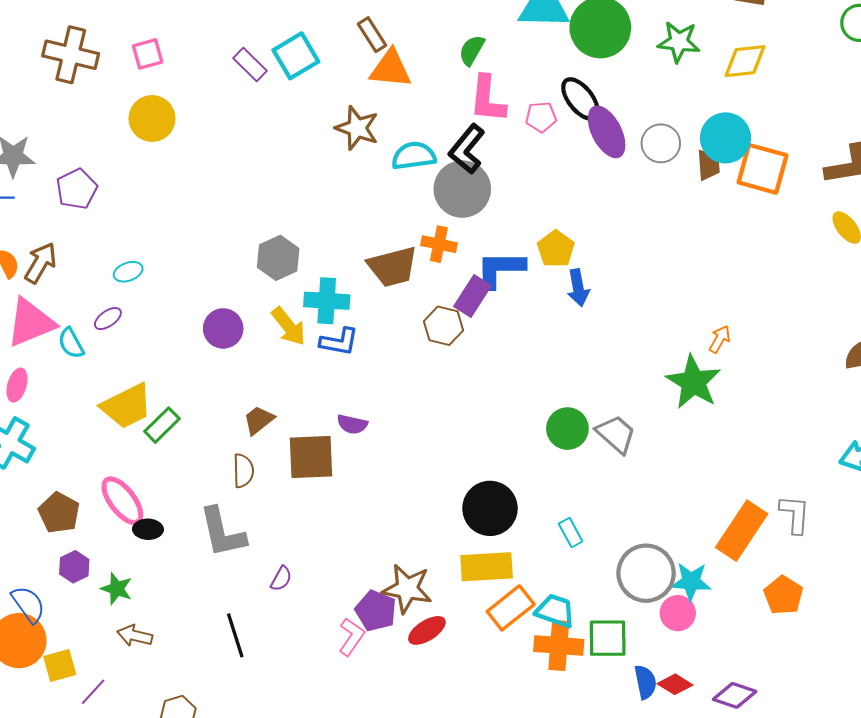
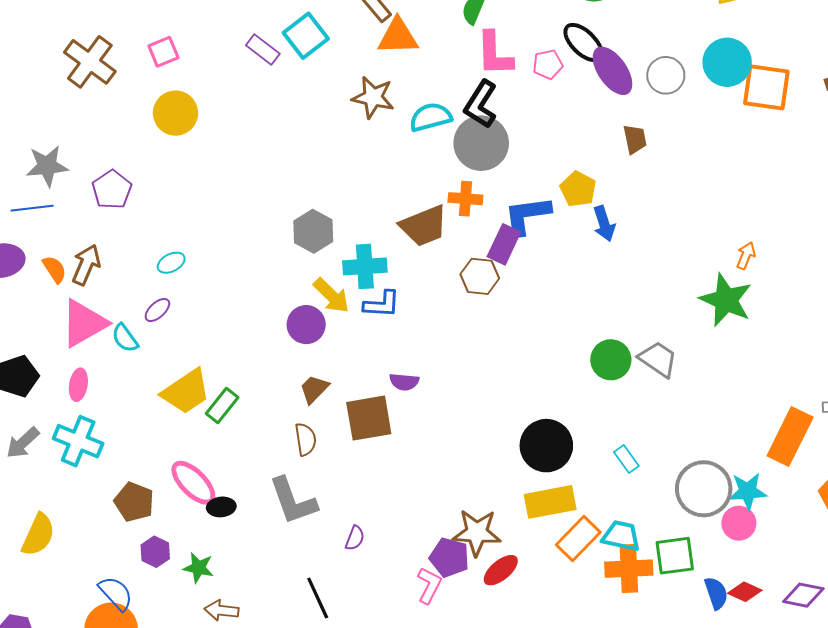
brown cross: (71, 55) -> (90, 62), turned 30
brown trapezoid: (709, 165) -> (635, 139), moved
purple circle: (223, 328) -> (306, 325), moved

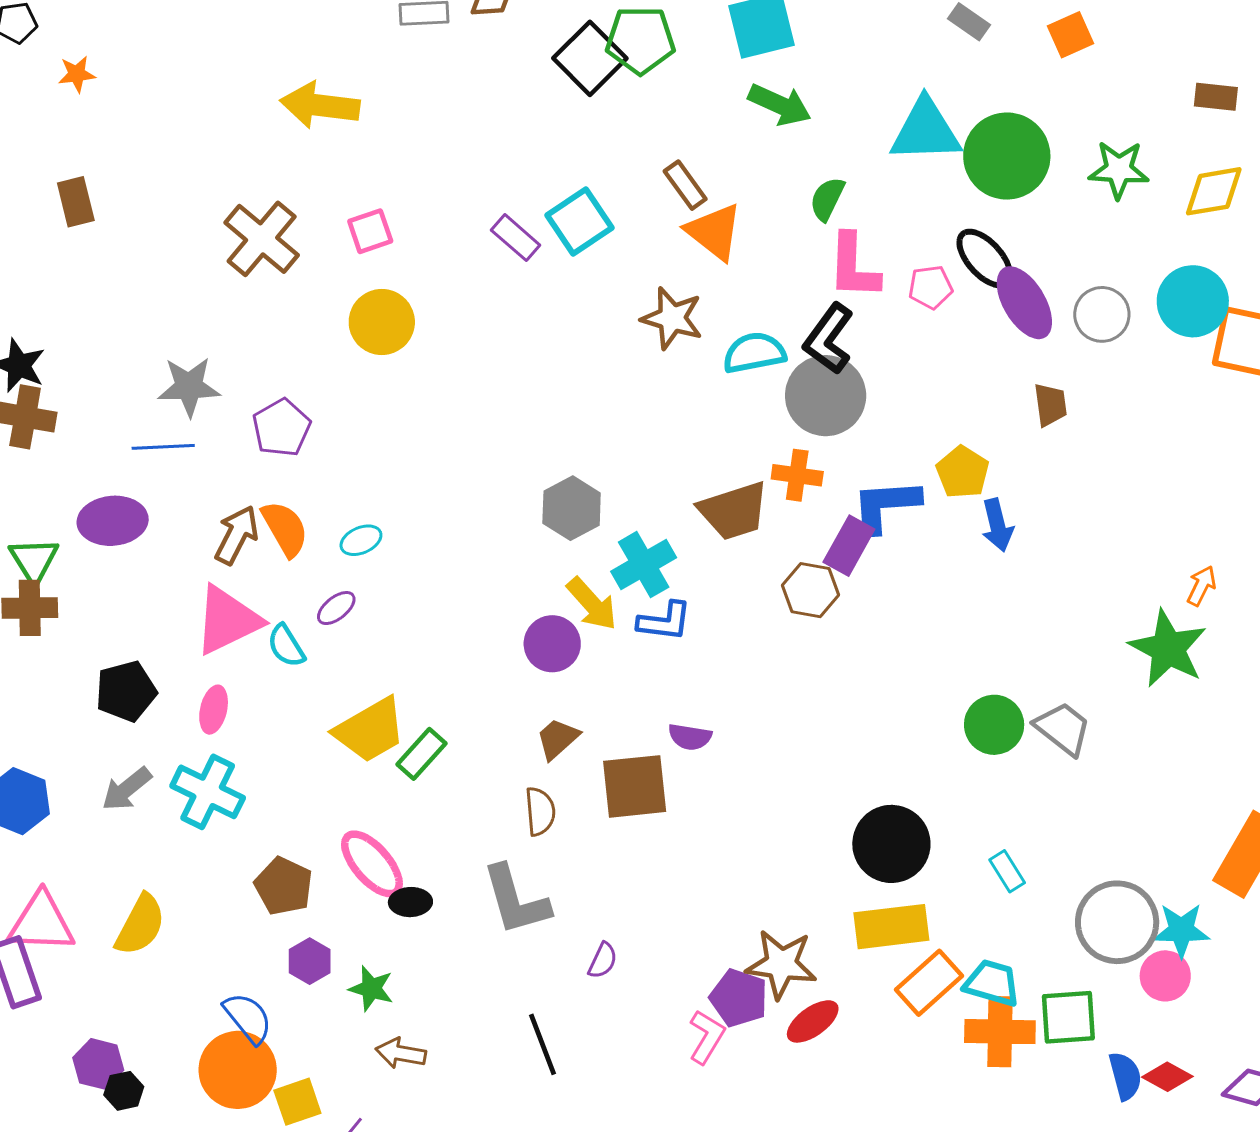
orange triangle: (398, 37) -> (714, 232), turned 36
cyan cross: (365, 266) -> (644, 565), turned -30
orange semicircle: (54, 269) -> (285, 529), moved, size x1.4

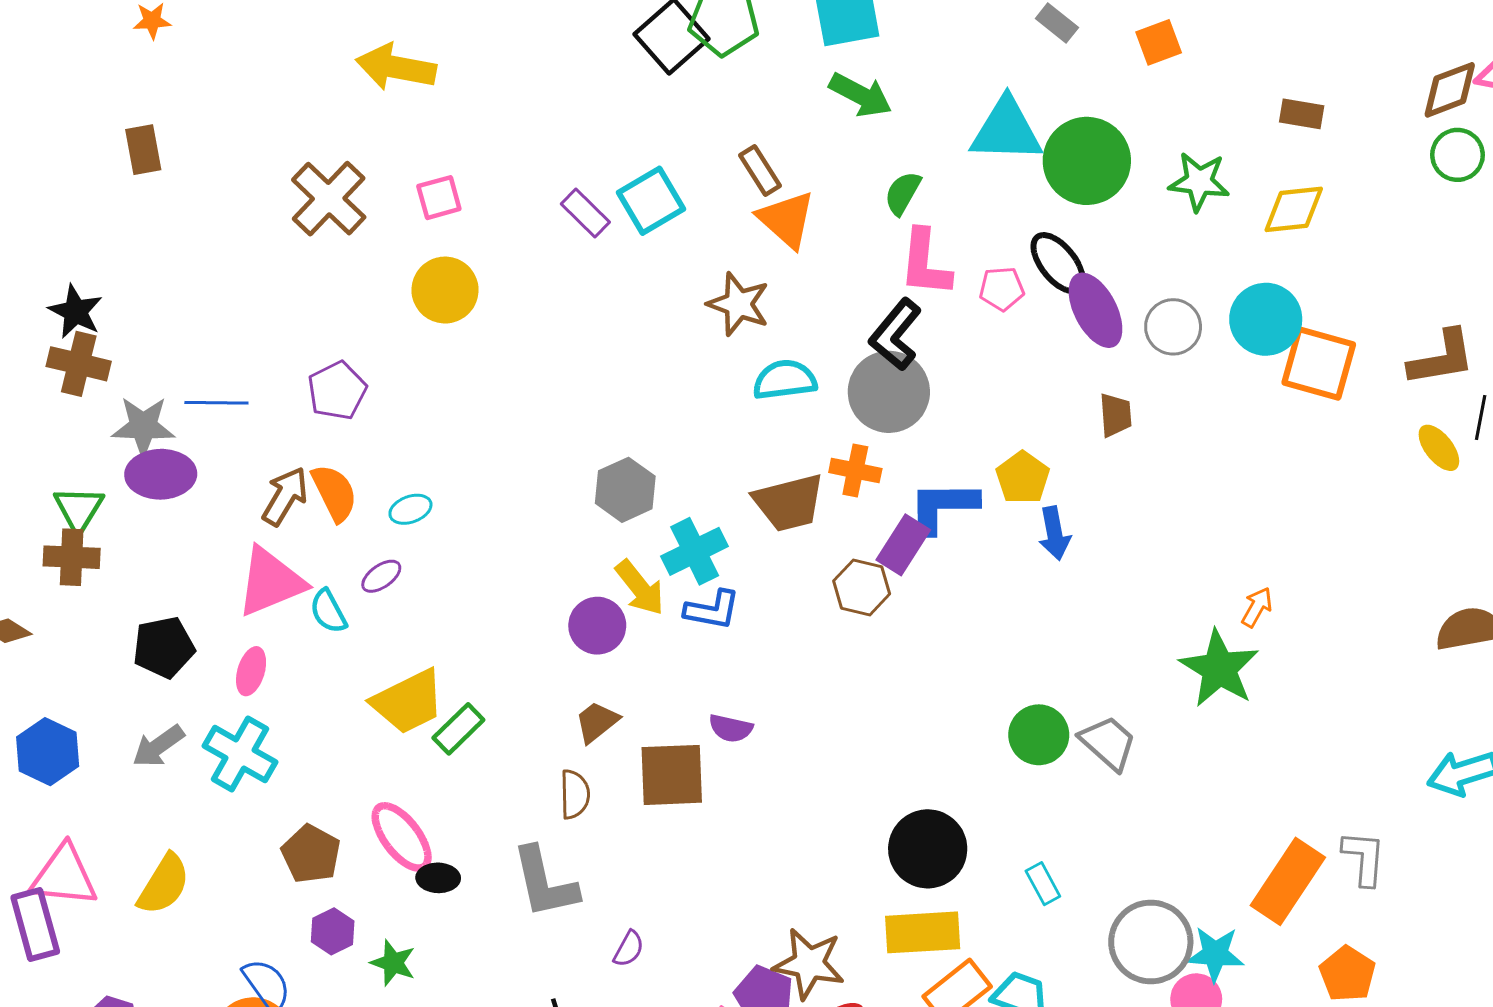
cyan semicircle: (754, 353) -> (785, 380), moved
gray star: (189, 387) -> (143, 426), moved

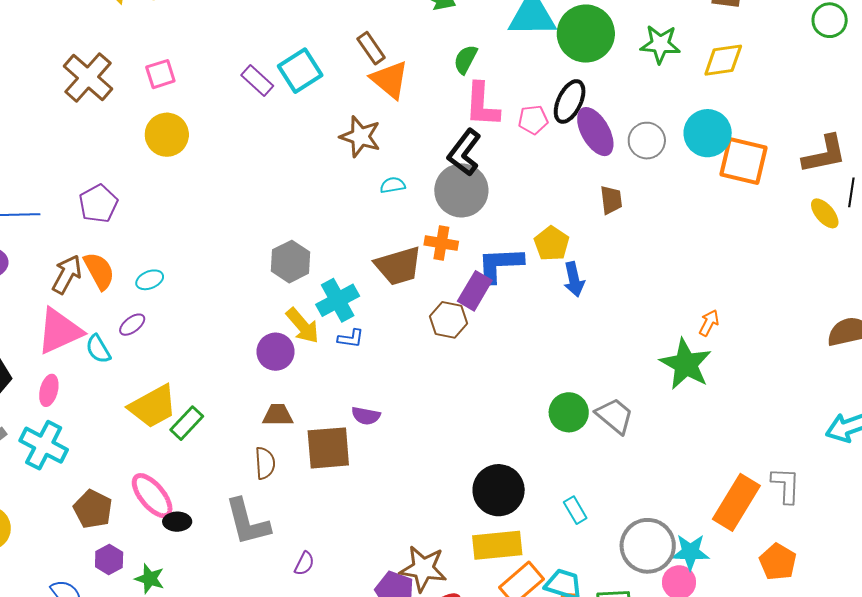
black ellipse: (1058, 263) -> (570, 101), turned 66
cyan semicircle: (785, 380) -> (393, 185), size x0.6
blue L-shape: (712, 610) -> (351, 338), size x0.7
brown trapezoid: (597, 722) -> (278, 415), turned 40

